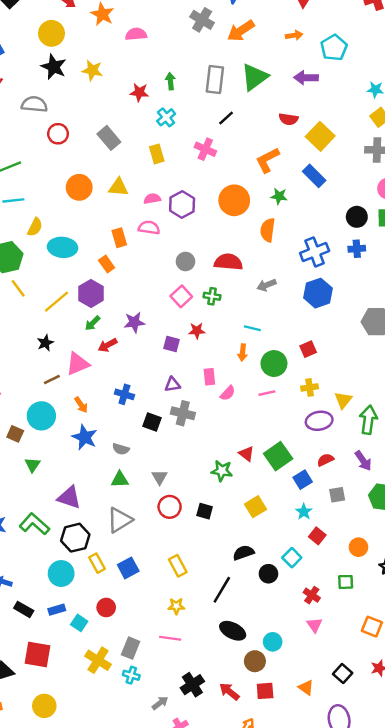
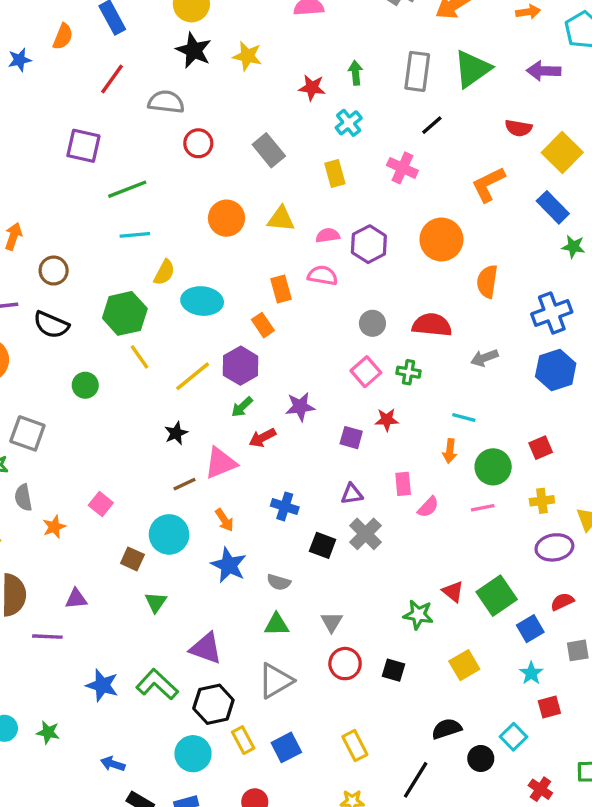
green star: (279, 196) -> (573, 247), moved
gray cross: (183, 413) -> (365, 534), turned 30
red square: (317, 536) -> (549, 707), turned 35

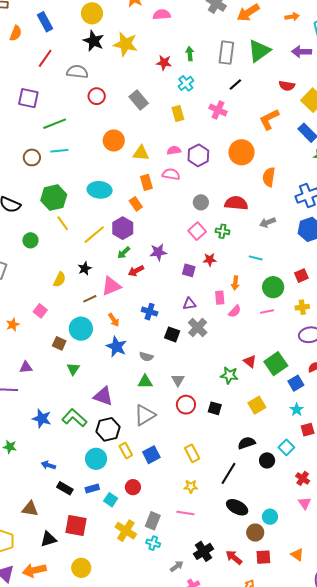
yellow star: (247, 56) -> (125, 44), size x1.4
yellow triangle: (281, 219) -> (141, 153), moved
brown circle: (54, 271) -> (32, 157), moved
yellow semicircle: (164, 272) -> (60, 280), moved
orange arrow: (450, 451) -> (235, 283), moved

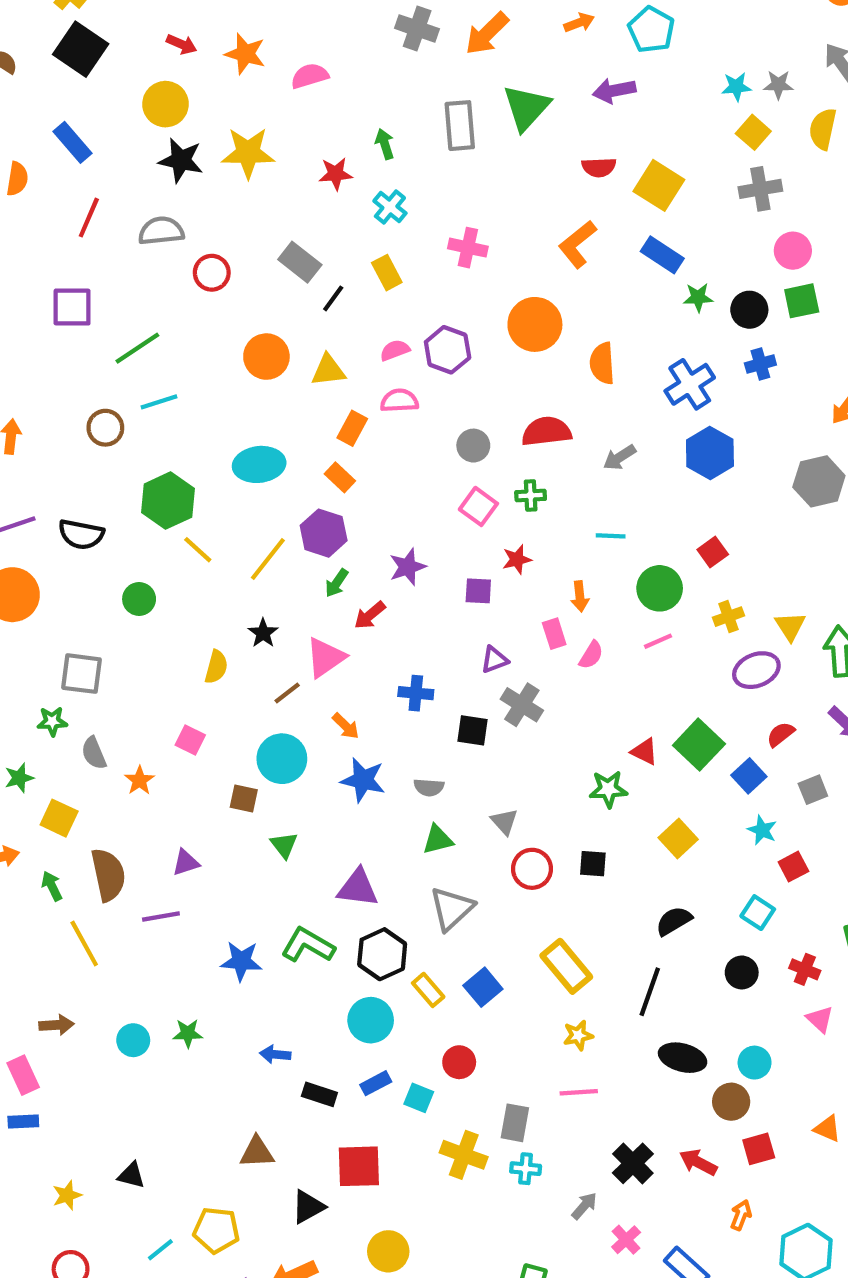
black line: (235, 84) -> (333, 298), moved
orange rectangle: (146, 182) -> (352, 428), turned 56
yellow rectangle: (192, 453) -> (566, 966), size x1.4
black circle: (267, 460) -> (742, 972), moved

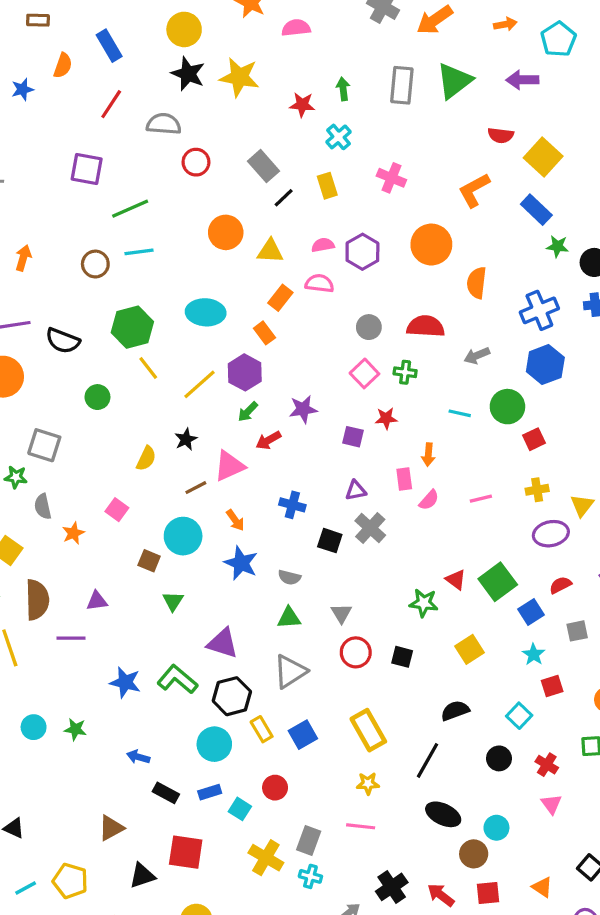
green circle: (660, 588) -> (507, 407), moved
brown triangle: (257, 1152) -> (111, 828), turned -36

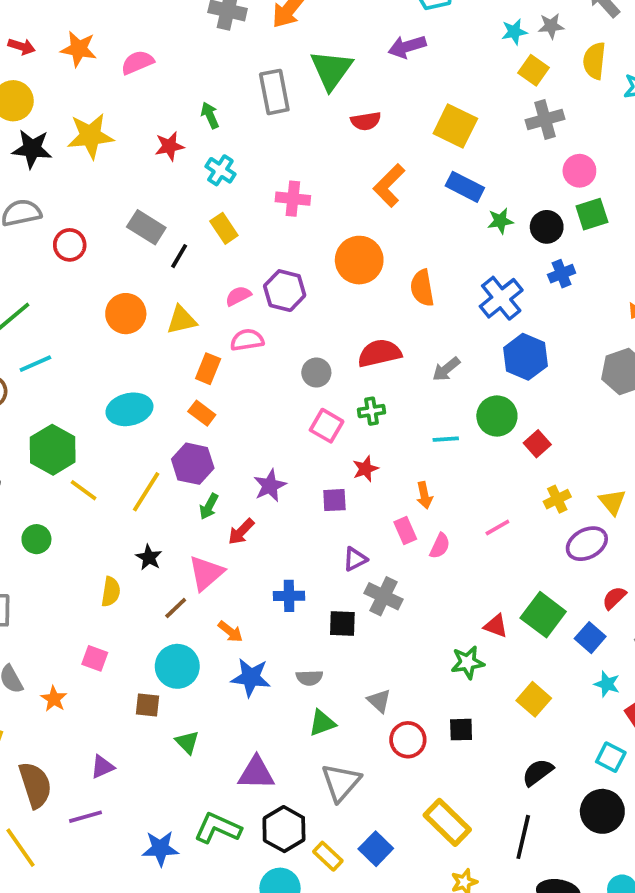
red semicircle: (501, 135) -> (366, 121), moved
black circle: (499, 758) -> (602, 811), size x1.5

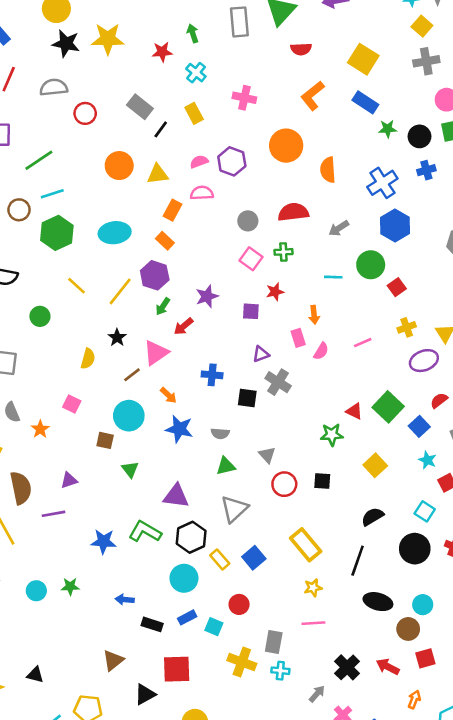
green hexagon: (53, 450) -> (57, 233), moved

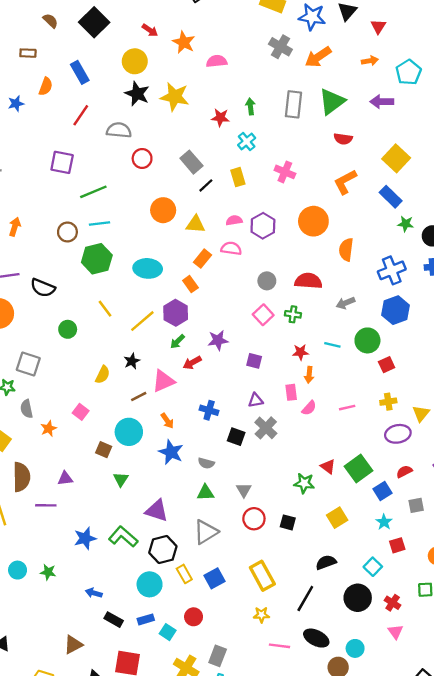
red star: (275, 292) -> (300, 352), moved
blue star: (103, 542) -> (85, 538), turned -30
pink line: (313, 623) -> (280, 646), moved

